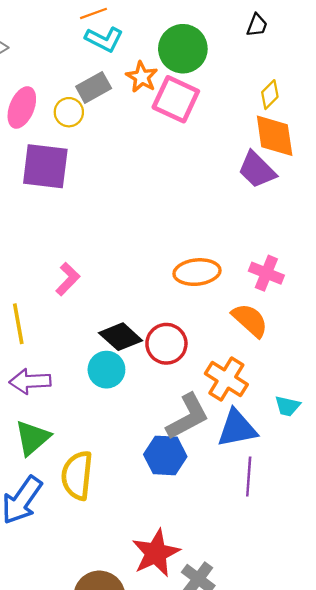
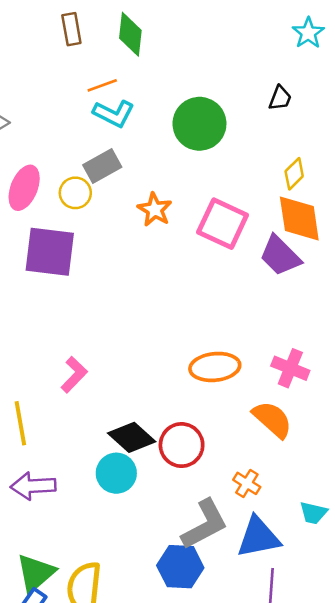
orange star: (142, 77) -> (155, 210), moved
pink square: (176, 99) -> (223, 224), moved
orange cross: (226, 379) -> (247, 483), size x0.6
green triangle: (32, 438) -> (36, 573), moved

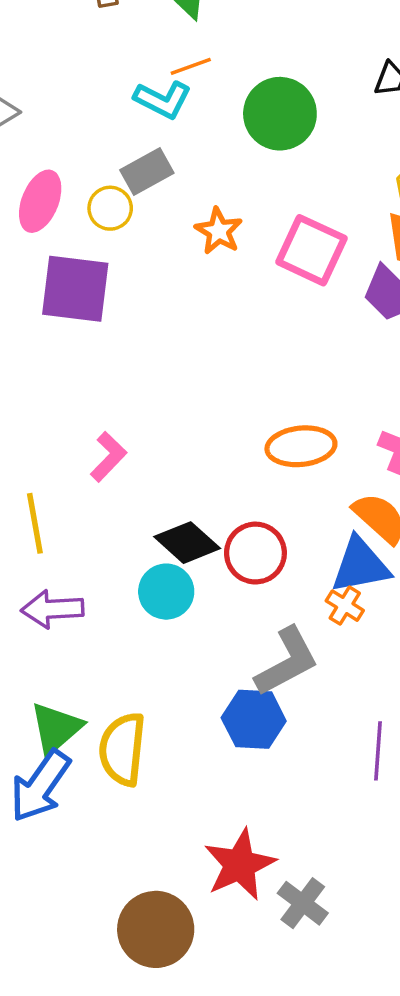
orange line: (102, 85) -> (191, 66), moved
blue triangle: (258, 537) -> (360, 565), moved

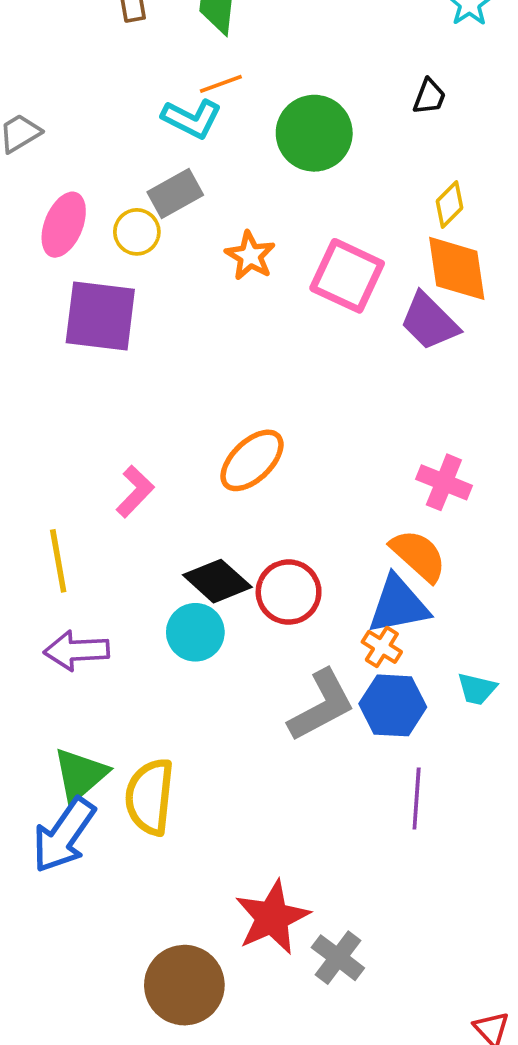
orange ellipse: (301, 446) -> (252, 460), moved, turned -38
blue hexagon: (254, 719) -> (393, 705), moved

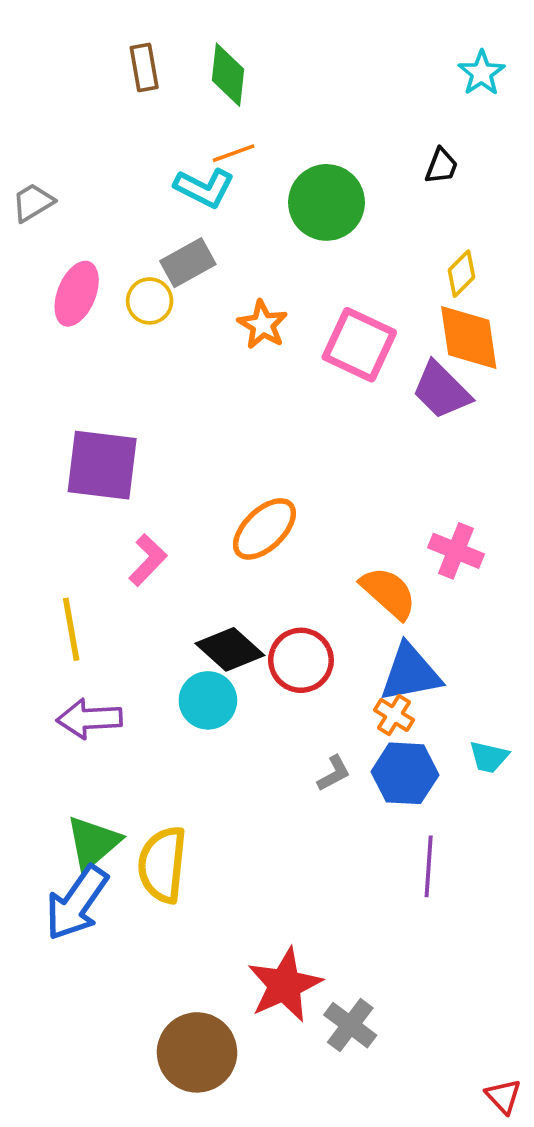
purple square: (100, 316) -> (102, 465), moved
orange semicircle: (418, 555) -> (389, 593), moved
gray L-shape: (321, 705) -> (334, 773), size x0.5

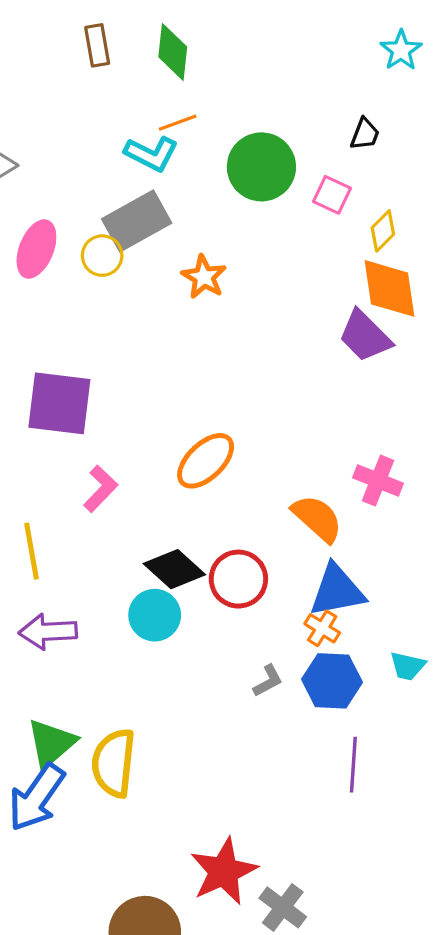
gray rectangle: (188, 263) -> (137, 221), size x1.4
pink square: (359, 345) -> (332, 195), moved, size x0.6

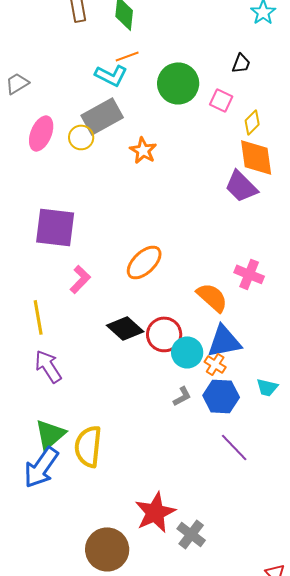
cyan circle: (155, 615) -> (187, 352), moved
purple arrow: (48, 632) -> (48, 366), turned 60
purple line: (353, 765) -> (234, 447), turned -48

